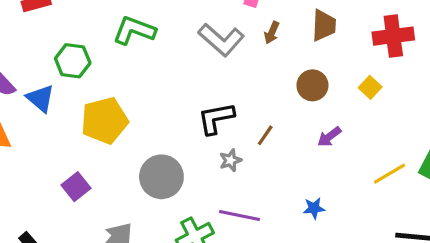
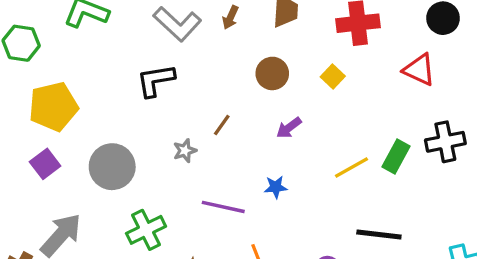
black L-shape: (216, 118) -> (156, 80), moved
purple square: (76, 187) -> (45, 164), moved
blue star: (314, 208) -> (276, 187), moved
purple line: (239, 216) -> (223, 207), moved

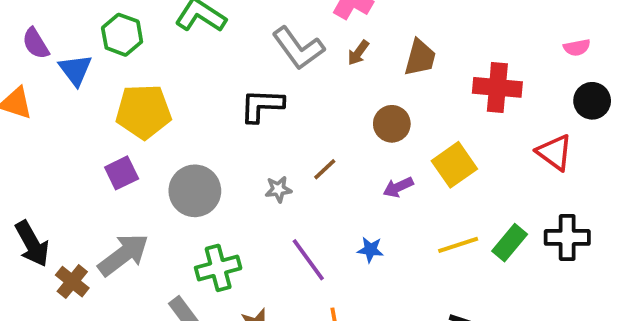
yellow square: (333, 77) -> (454, 165), moved, size x1.6
purple line: (223, 207) -> (308, 260), turned 30

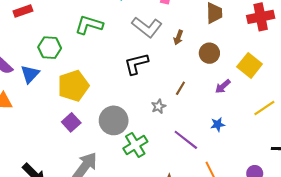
brown arrow: (358, 53) -> (178, 37), moved
blue triangle: (75, 70) -> (30, 74), turned 36
green cross: (218, 268) -> (135, 145), moved

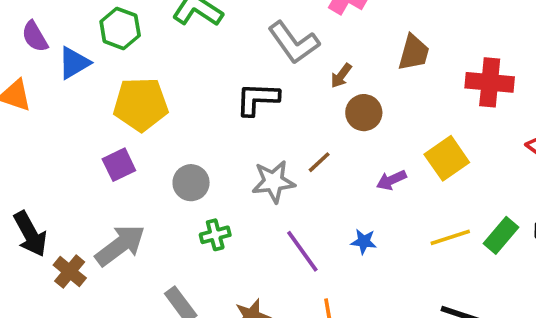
brown circle: (209, 53) -> (364, 113), moved
gray star: (159, 106) -> (273, 182), size x1.6
gray circle: (114, 120) -> (191, 183), size x0.7
green cross: (135, 145) -> (215, 235), size x0.7

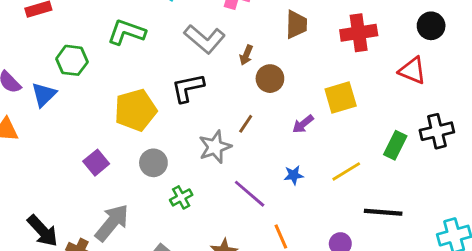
yellow pentagon: (141, 104) -> (135, 110), moved
yellow square: (447, 158) -> (341, 98), turned 32
yellow line: (450, 237) -> (346, 171), moved

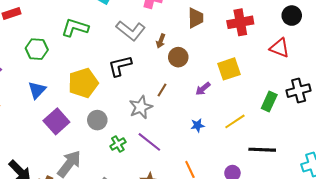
blue triangle: (44, 95) -> (37, 90), moved
purple square: (96, 163) -> (56, 121), size x1.4
purple line: (250, 194) -> (149, 142), moved

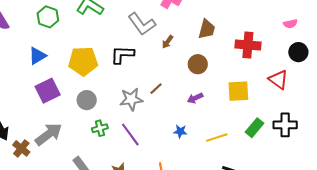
brown circle: (178, 57) -> (198, 64), moved
yellow square: (229, 69) -> (238, 91), moved

